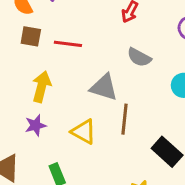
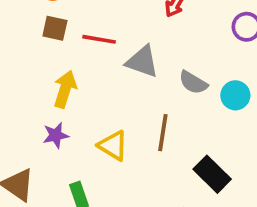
gray semicircle: (139, 57) -> (193, 83), moved
gray triangle: (104, 87) -> (142, 62), moved

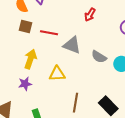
brown line: (163, 133) -> (75, 103), moved
yellow triangle: (113, 146) -> (57, 74), moved, turned -36

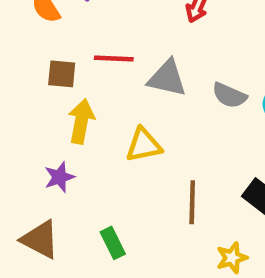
brown square: (26, 27) -> (62, 74), moved
purple star: (25, 84) -> (59, 177), moved

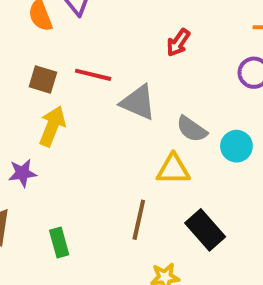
yellow triangle: (144, 145) -> (173, 169), moved

